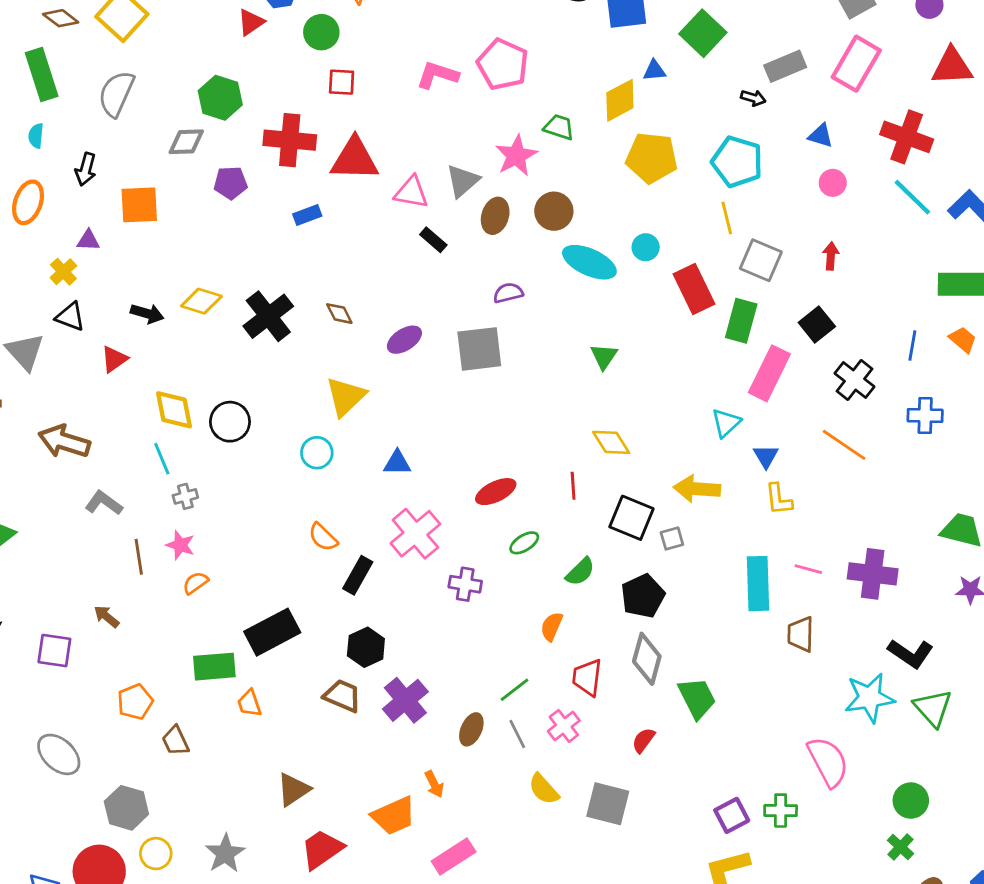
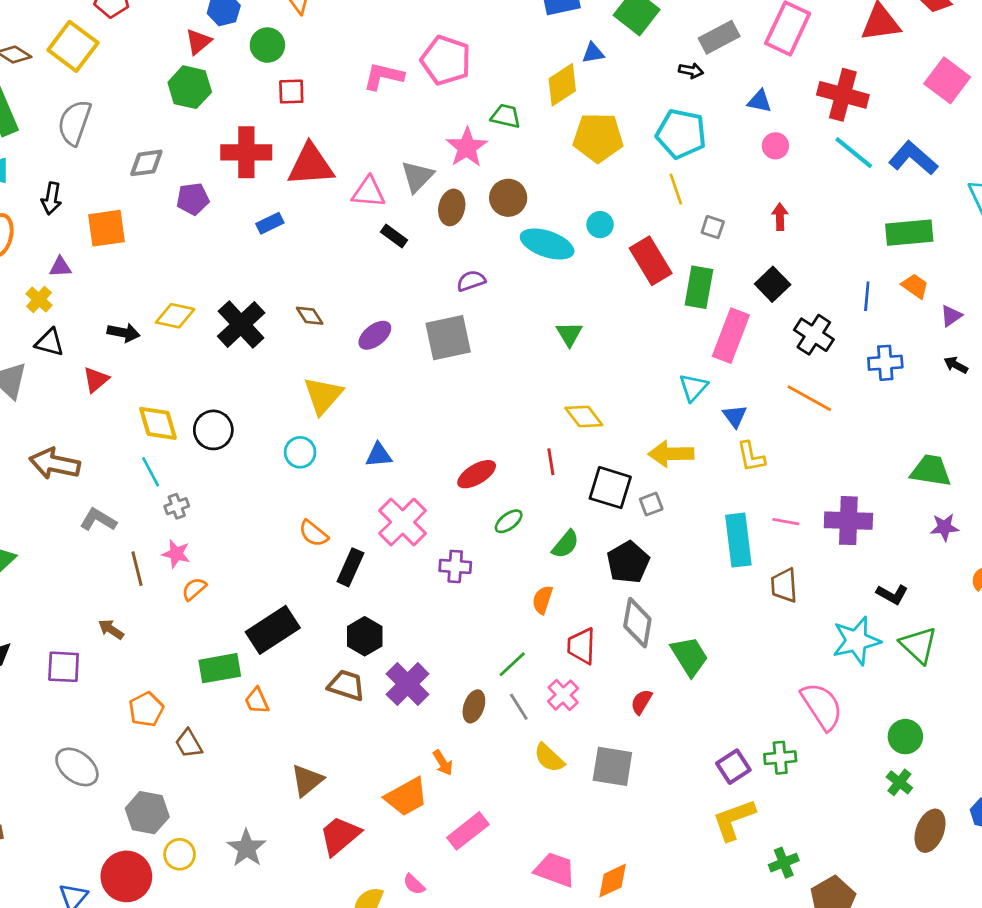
green hexagon: (220, 98) -> (190, 87), moved
gray square: (761, 260) -> (713, 227), size x0.6
black L-shape: (911, 653) -> (892, 594), size x0.7

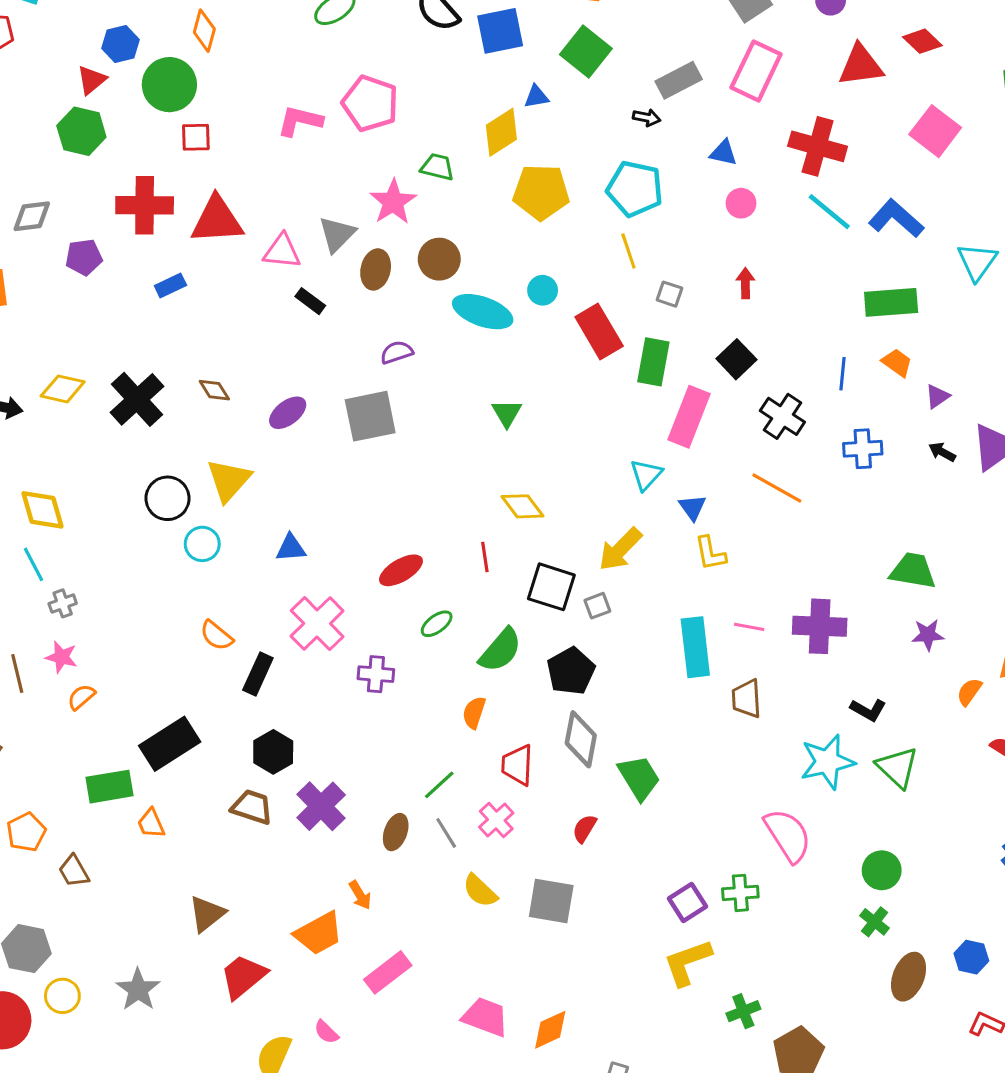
green circle: (267, 45) -> (169, 85), size x1.4
black circle: (213, 430) -> (168, 498), moved
yellow arrow: (671, 454) -> (620, 549), turned -45
green semicircle: (565, 544) -> (500, 650), size x1.4

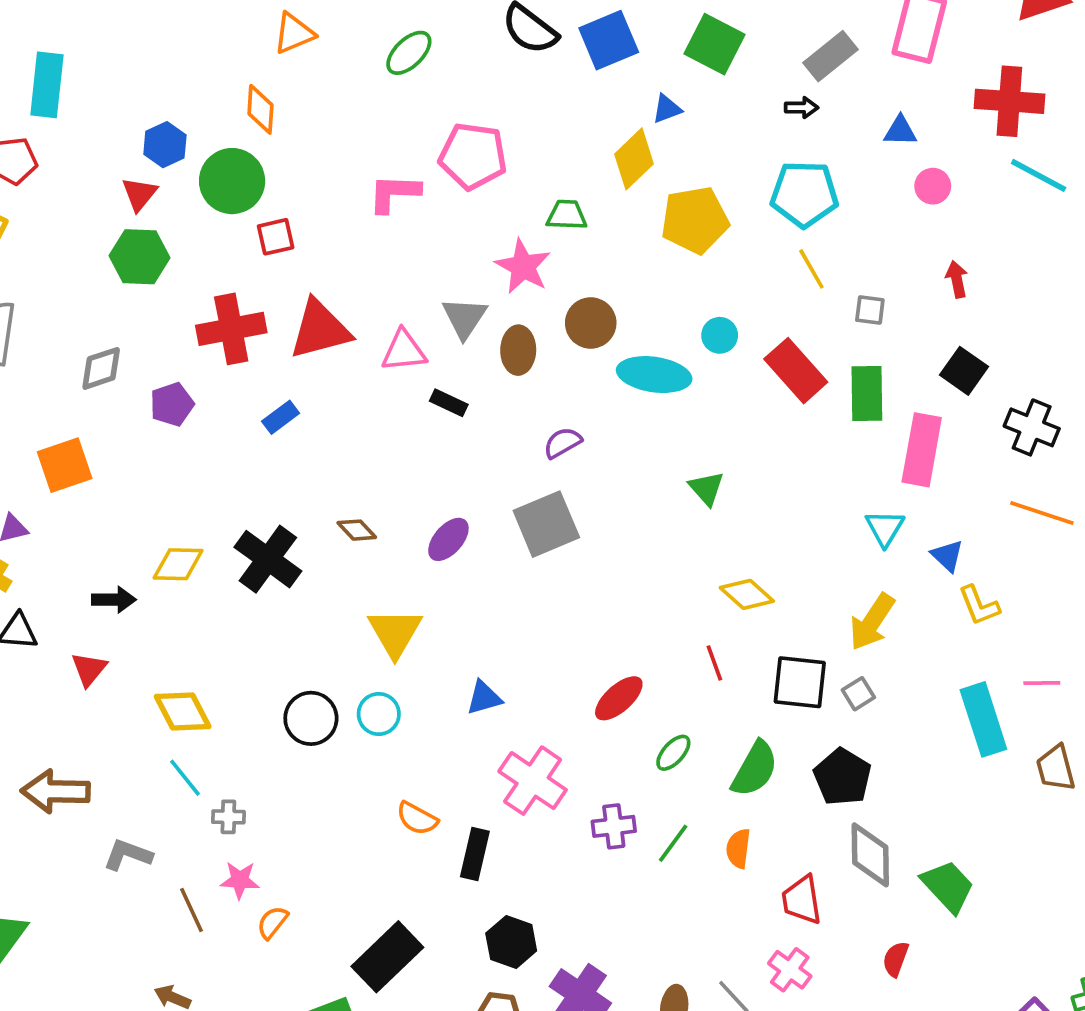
black circle: (168, 498) -> (311, 718), moved
gray cross: (63, 603) -> (228, 817), turned 32
green line: (439, 785) -> (673, 843), moved

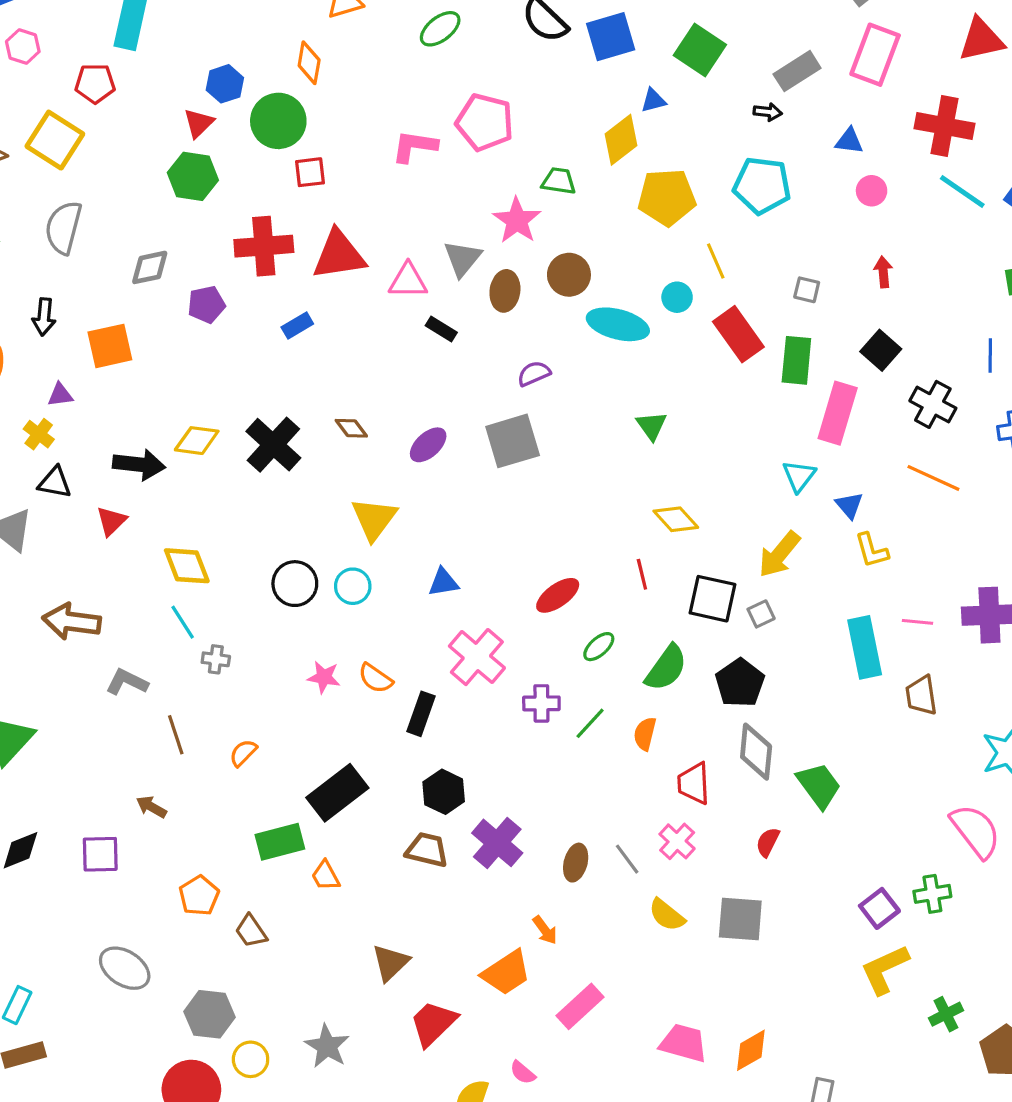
yellow line: (811, 269) -> (716, 261), moved
black arrow: (114, 600) -> (139, 465), size x1.4
pink star: (240, 880) -> (324, 677), moved

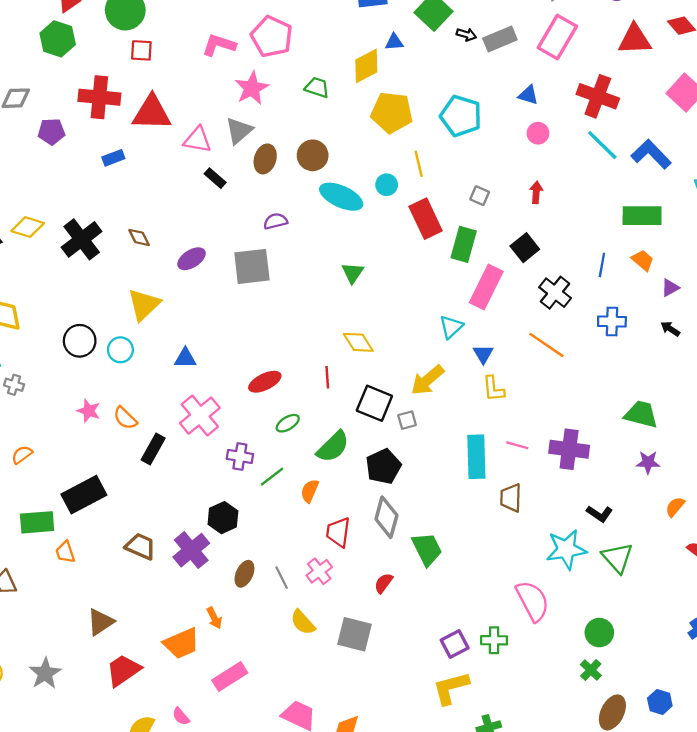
black arrow: (768, 112) -> (466, 35), moved
pink star: (517, 220) -> (252, 88), moved
black hexagon: (444, 792) -> (223, 518), moved

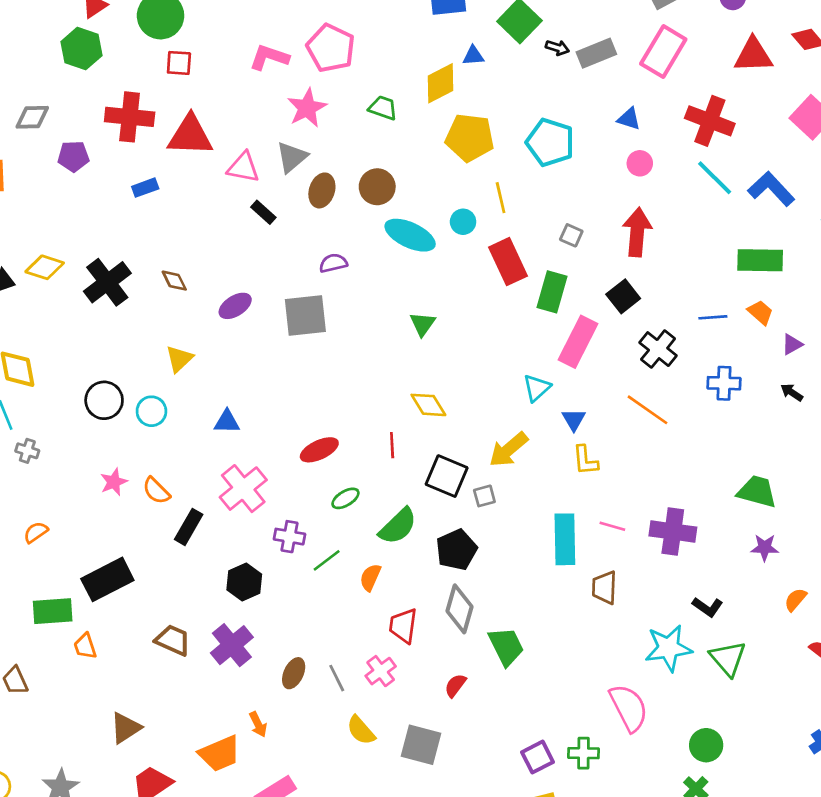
red arrow: (536, 192) -> (637, 232), size x1.8
blue line: (602, 265) -> (713, 317), turned 75
yellow triangle: (144, 305) -> (179, 359), size x0.7
pink star: (89, 411) -> (114, 482), turned 30
black hexagon: (223, 518) -> (244, 582), moved

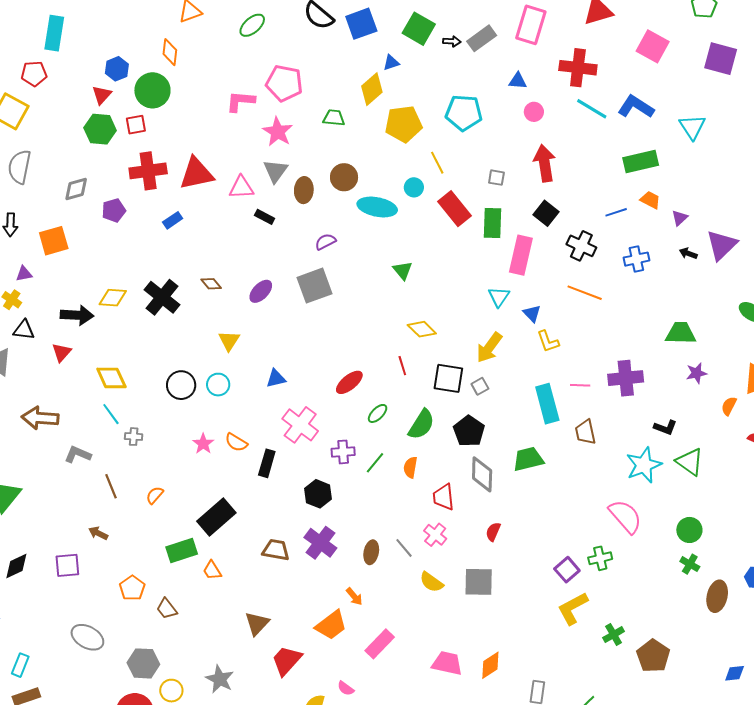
red square: (179, 63) -> (136, 125), moved
green trapezoid: (506, 646) -> (528, 459), moved, turned -64

